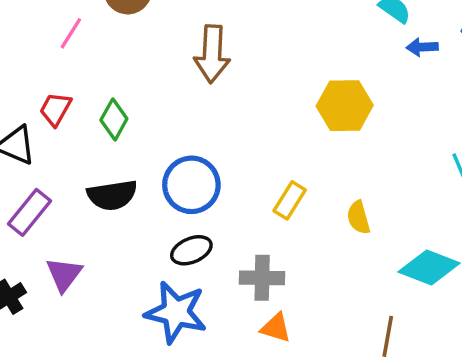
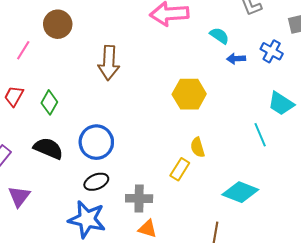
black semicircle: (112, 195) -> (48, 148), turned -148
yellow rectangle: (290, 200) -> (180, 169), moved
yellow semicircle: (358, 218) -> (198, 147), moved

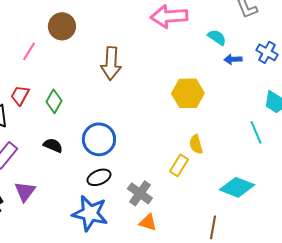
black semicircle: (48, 148) -> (53, 145), size x0.7
gray cross: (139, 198) -> (140, 193), turned 35

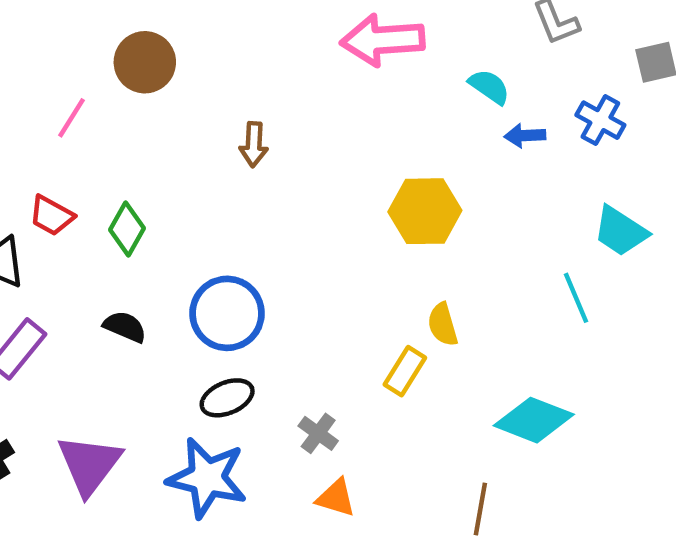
brown arrow: (111, 63) -> (254, 144), size x0.6
red trapezoid: (20, 95) -> (51, 216), turned -90
purple triangle: (25, 191) -> (89, 465), moved, size x1.4
gray cross: (140, 193) -> (318, 433), size x0.7

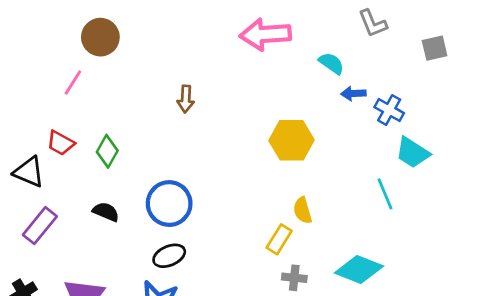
brown circle: (145, 62) -> (100, 37), moved
blue cross: (600, 120) -> (389, 110), moved
gray cross: (318, 433) -> (294, 278), moved, turned -30

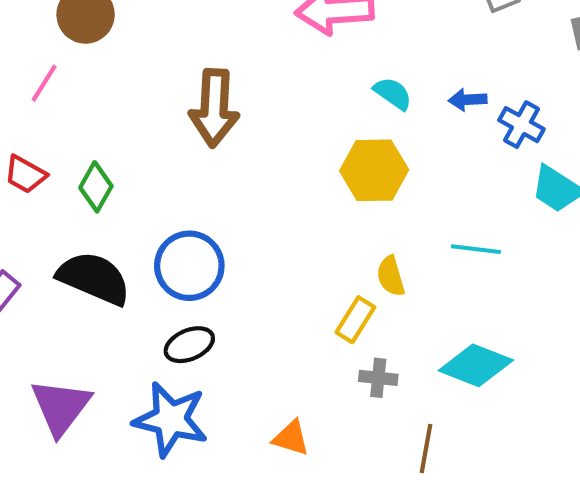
cyan semicircle: (331, 63) -> (393, 93), moved
brown arrow: (186, 99) -> (214, 108), size x1.8
cyan line: (385, 194) -> (476, 249), moved, turned -60
black semicircle: (106, 212) -> (94, 278), size x1.8

